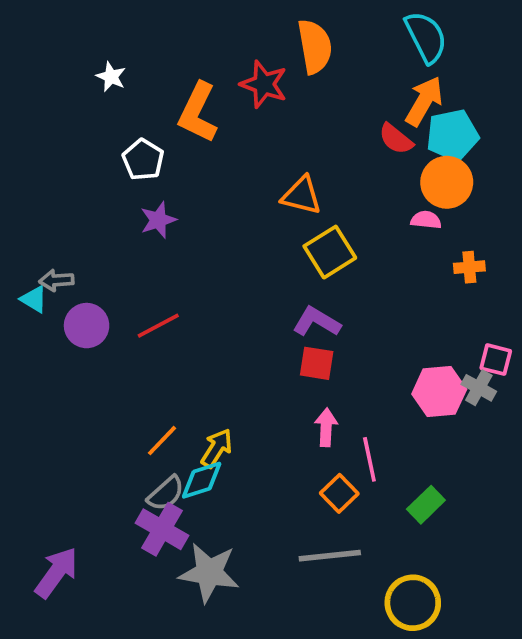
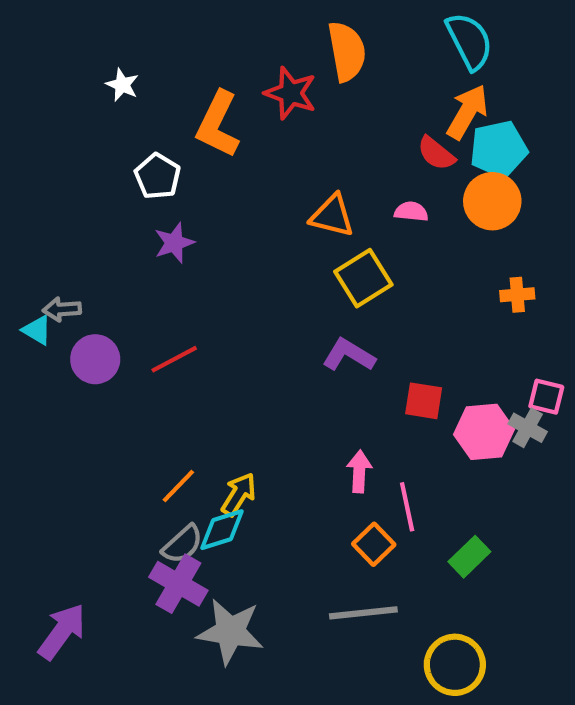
pink semicircle: (426, 220) -> (411, 212), moved
red square: (317, 363) -> (424, 401), moved

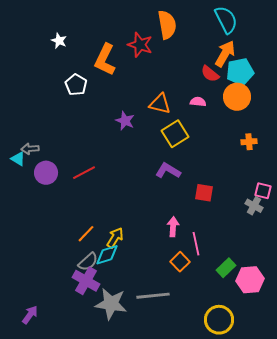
purple star: (174, 243) -> (125, 121), moved, turned -30
pink hexagon: (484, 432) -> (250, 280), moved
gray line: (363, 613) -> (153, 296), moved
purple arrow: (62, 632) -> (30, 315), moved, size x0.7

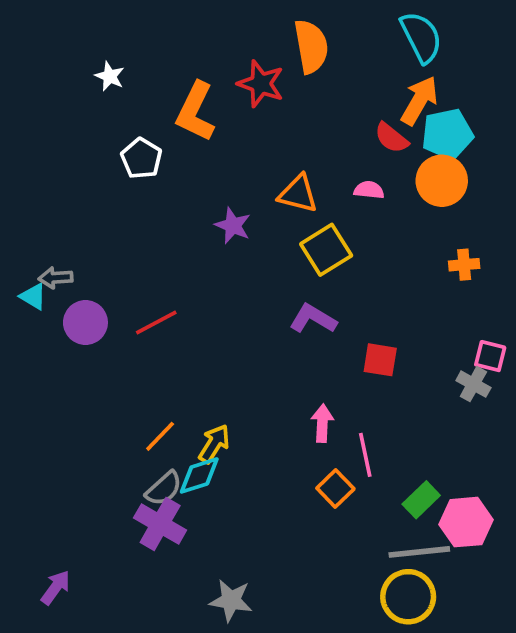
gray line: (153, 296) -> (419, 552), moved
gray star: (111, 304) -> (231, 600), moved, size x0.7

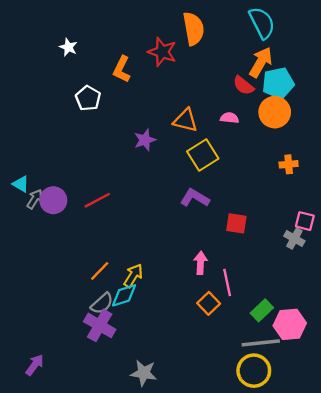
orange L-shape: (196, 112) -> (122, 69), size x0.7
purple star: (233, 226) -> (145, 140), turned 30
gray arrow: (56, 278) -> (35, 199), moved, turned 126

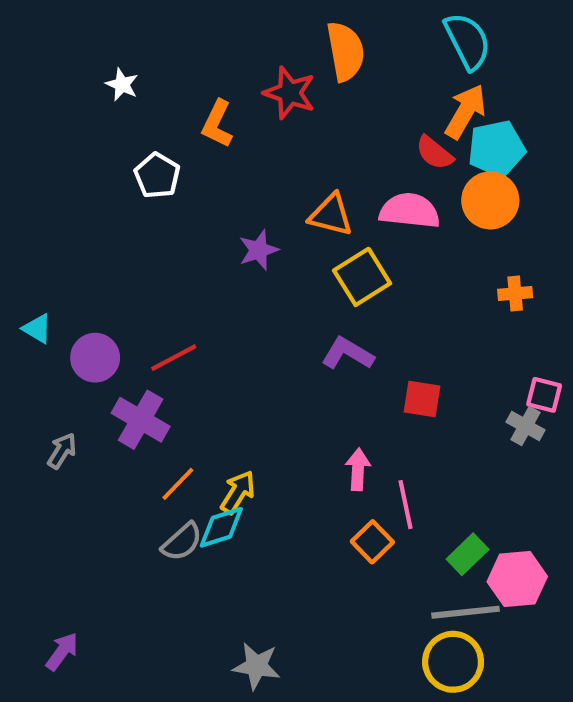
pink semicircle: (229, 118) -> (410, 211), size x1.8
gray arrow: (35, 199) -> (62, 451), moved
purple cross: (100, 325) -> (141, 420), moved

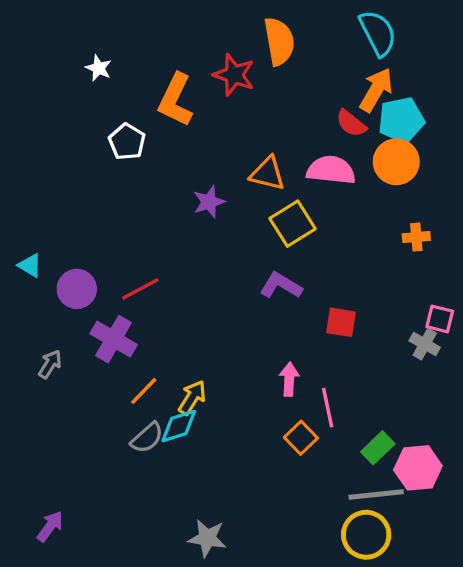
orange L-shape: (217, 124) -> (175, 100), size x1.4

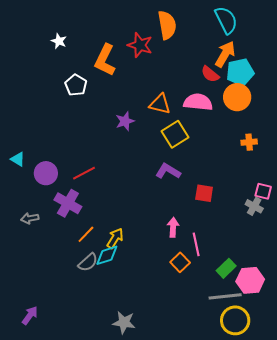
gray arrow: (50, 364) -> (30, 218), turned -132
yellow circle: (366, 535) -> (235, 320), moved

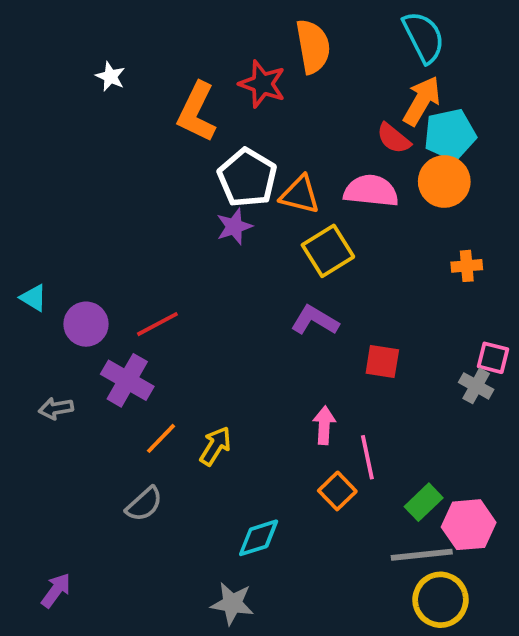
white pentagon: (76, 85) -> (247, 178), moved, size x1.4
cyan diamond: (107, 255) -> (259, 538), moved
gray semicircle: (88, 262) -> (144, 504), moved

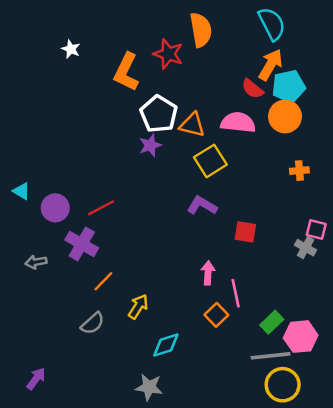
yellow arrow: (215, 446) -> (138, 307), moved

